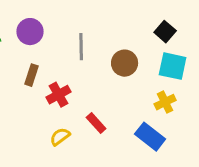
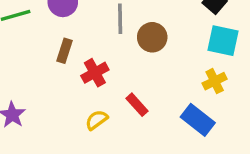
brown circle: (125, 63) -> (152, 37), moved

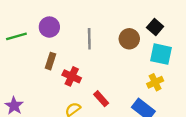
brown circle: (152, 37) -> (129, 39), moved
red cross: (95, 73) -> (72, 76), turned -36

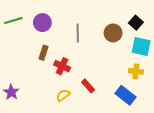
green line: (16, 36) -> (13, 21), moved
yellow cross: (155, 82) -> (136, 71), turned 32

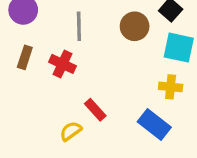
red cross: (62, 66) -> (63, 64), moved
yellow semicircle: (63, 95) -> (71, 131), moved

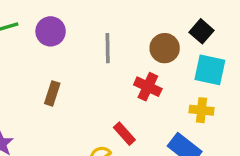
brown rectangle: (25, 57) -> (52, 93), moved
red cross: (63, 64) -> (148, 87), moved

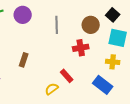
red cross: (148, 87) -> (81, 48), turned -35
brown rectangle: (52, 93) -> (24, 60), moved

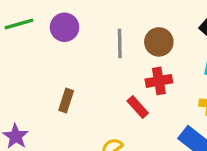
brown circle: (91, 25) -> (159, 42), moved
red rectangle: (67, 76) -> (138, 107), moved

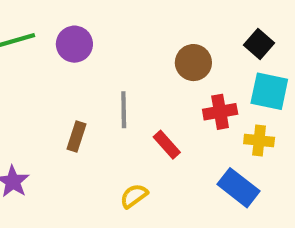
gray line: (120, 44) -> (124, 110), moved
red cross: (159, 81) -> (220, 112), moved

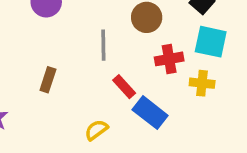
gray line: (124, 110) -> (103, 45), moved
blue rectangle: (239, 188) -> (150, 113), moved

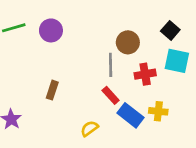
gray line: (103, 45) -> (111, 65), moved
yellow cross: (202, 83) -> (158, 111), moved

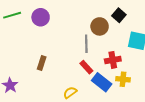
black square: (170, 30) -> (119, 15), moved
red cross: (145, 74) -> (113, 60), moved

